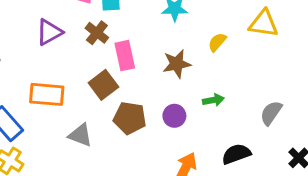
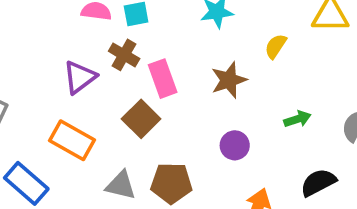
purple triangle: (49, 32) -> (80, 77), moved
orange rectangle: (47, 94) -> (72, 140), turned 32
green arrow: (213, 100) -> (297, 119), moved
brown pentagon: (130, 118) -> (171, 183), moved

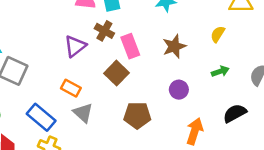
yellow semicircle: (276, 46) -> (218, 34), moved
orange rectangle: (72, 140) -> (71, 88), size x0.7
gray triangle: (121, 185) -> (83, 113), moved, turned 30

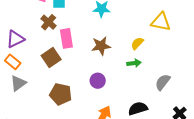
purple triangle: (75, 46) -> (15, 39), moved
green arrow: (220, 71) -> (134, 63), moved
gray triangle: (83, 113) -> (18, 83), turned 30

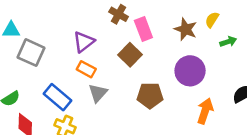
yellow semicircle: (137, 43) -> (212, 20), moved
brown star: (101, 46) -> (186, 29), turned -30
purple circle: (98, 81) -> (190, 71), size x1.6

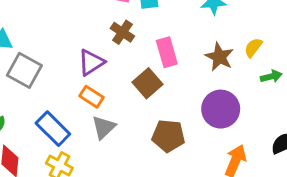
brown cross: (119, 14) -> (122, 32), moved

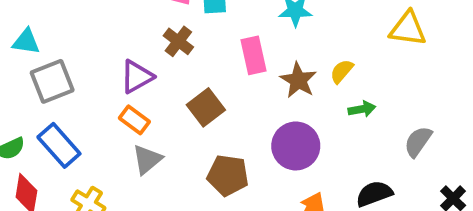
pink rectangle: (167, 52) -> (253, 55), moved
gray square: (24, 70) -> (52, 81), turned 36
blue rectangle: (53, 129) -> (59, 145), moved

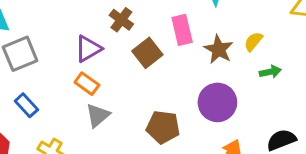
brown square: (206, 107) -> (147, 53), moved
blue rectangle: (59, 145) -> (26, 105), size x0.7

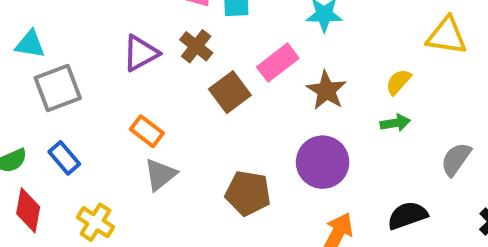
pink rectangle: (182, 30) -> (278, 63), turned 64
yellow semicircle: (253, 42) -> (398, 82), moved
purple triangle: (88, 49) -> (141, 53), moved

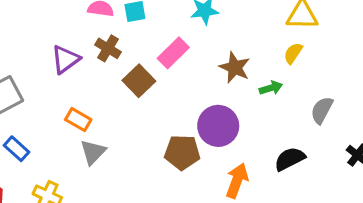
yellow semicircle: (398, 82) -> (293, 53), moved
brown star: (326, 90) -> (235, 67), moved
brown pentagon: (248, 193) -> (182, 152), moved

